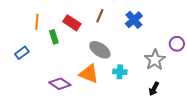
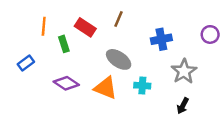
blue cross: (134, 20) -> (161, 39), moved, turned 30
purple circle: (177, 44) -> (210, 34), moved
purple diamond: (60, 84) -> (66, 83), moved

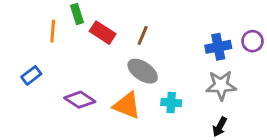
brown line: (119, 19) -> (143, 35), moved
blue cross: (161, 39) -> (218, 47), moved
green rectangle: (64, 44) -> (77, 14), moved
gray star: (184, 71) -> (221, 85), turned 30

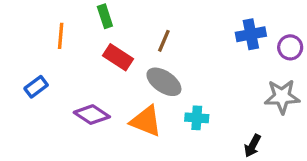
green rectangle: (77, 14) -> (105, 16), moved
red rectangle: (103, 33) -> (118, 57), moved
blue cross: (218, 47) -> (251, 34), moved
gray star: (221, 85) -> (282, 97), moved

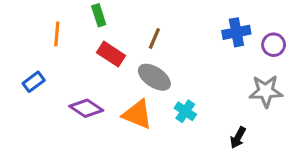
cyan cross: (197, 118) -> (185, 111), turned 30

